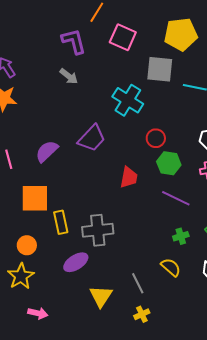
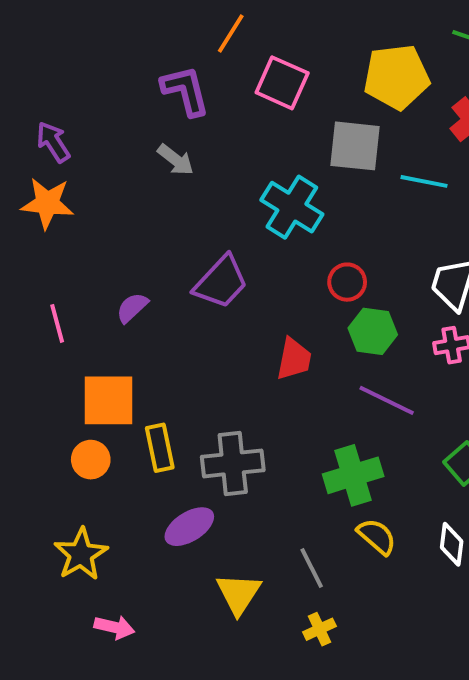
purple semicircle: (47, 151) -> (132, 308), size x0.7
green cross: (181, 236) -> (353, 475), moved, size x1.8
orange circle: (27, 245) -> (91, 460), moved

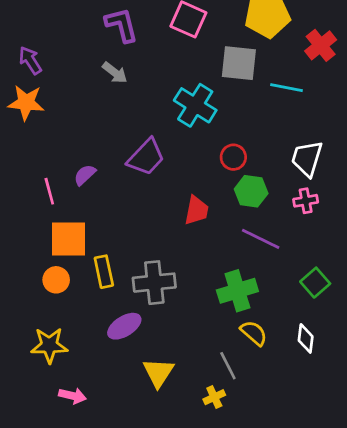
pink line: (57, 323) -> (49, 191), moved
yellow star: (81, 554) -> (49, 345), turned 30
gray line: (312, 568) -> (228, 366), moved

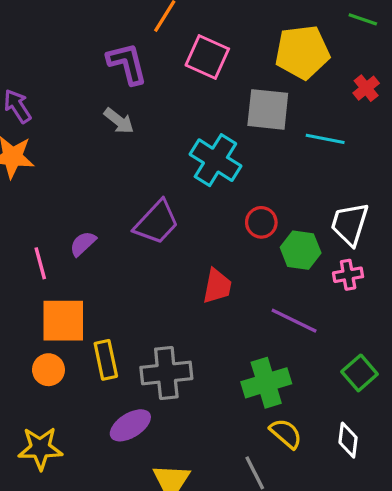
red cross: (321, 45) -> (366, 88), size x0.7
green hexagon: (251, 191) -> (301, 250), moved

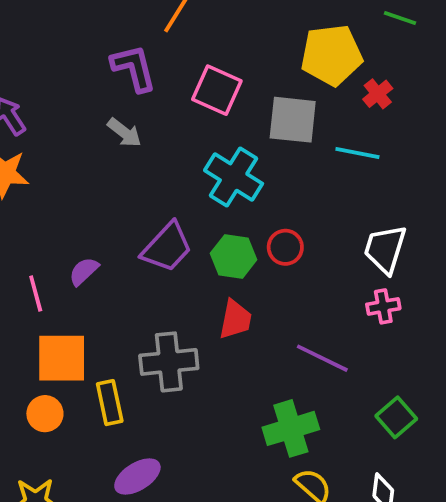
pink square: (207, 57) -> (217, 90), moved
red cross: (366, 88) -> (378, 94), moved
green hexagon: (301, 250) -> (234, 257), moved
gray cross: (166, 373) -> (169, 362), moved

